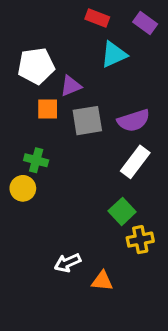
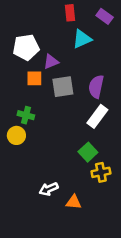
red rectangle: (97, 18) -> (70, 13), turned 63
purple semicircle: (134, 121) -> (96, 87), turned 120

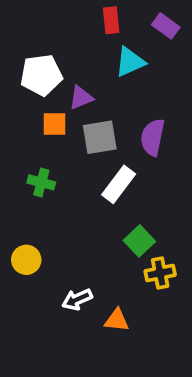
white rectangle: (97, 116) -> (119, 184), moved
yellow circle: (16, 135) -> (26, 260), moved

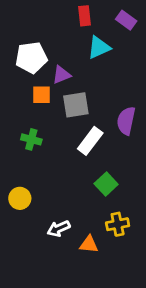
purple semicircle: (153, 137) -> (126, 121), moved
yellow cross: (160, 273) -> (118, 224), moved

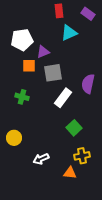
orange triangle: (89, 244) -> (70, 173), moved

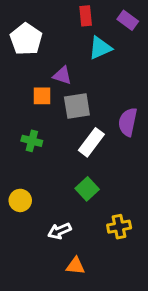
white pentagon: (22, 40) -> (26, 39), moved, turned -30
purple triangle: (43, 52) -> (62, 75), turned 40
green square: (74, 128) -> (87, 189), moved
orange triangle: (70, 173) -> (75, 266), moved

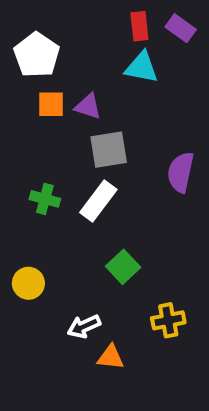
red rectangle: (86, 16) -> (139, 26), moved
cyan triangle: (100, 48) -> (142, 67), turned 35
orange square: (42, 96) -> (51, 104), moved
white rectangle: (91, 142) -> (98, 201), moved
orange triangle: (75, 266) -> (111, 357), moved

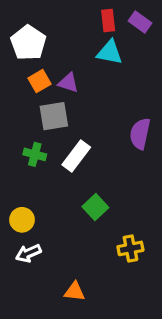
orange square: (51, 104) -> (40, 81), turned -30
gray square: (109, 150) -> (54, 116), moved
white arrow: (84, 326) -> (28, 253), moved
orange triangle: (111, 357) -> (75, 292), moved

